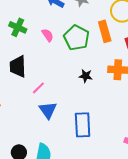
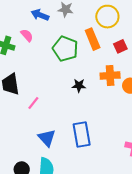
pink semicircle: (48, 35) -> (27, 35), moved
blue triangle: (48, 110) -> (47, 138), moved

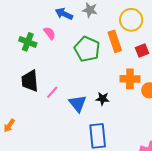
black star: (79, 86) -> (102, 99), moved
pink line: (33, 103) -> (52, 92), moved
blue triangle: (47, 138) -> (78, 103), moved

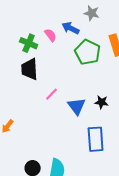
blue arrow: (64, 14) -> (71, 28), moved
black trapezoid: (30, 81) -> (30, 69), moved

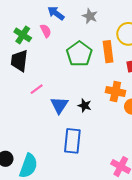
blue arrow: (71, 28) -> (56, 13), moved

